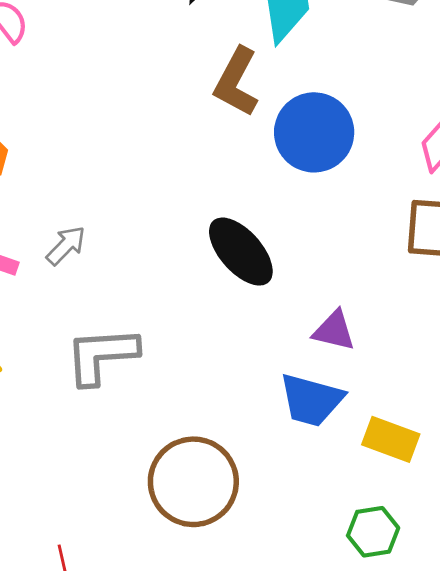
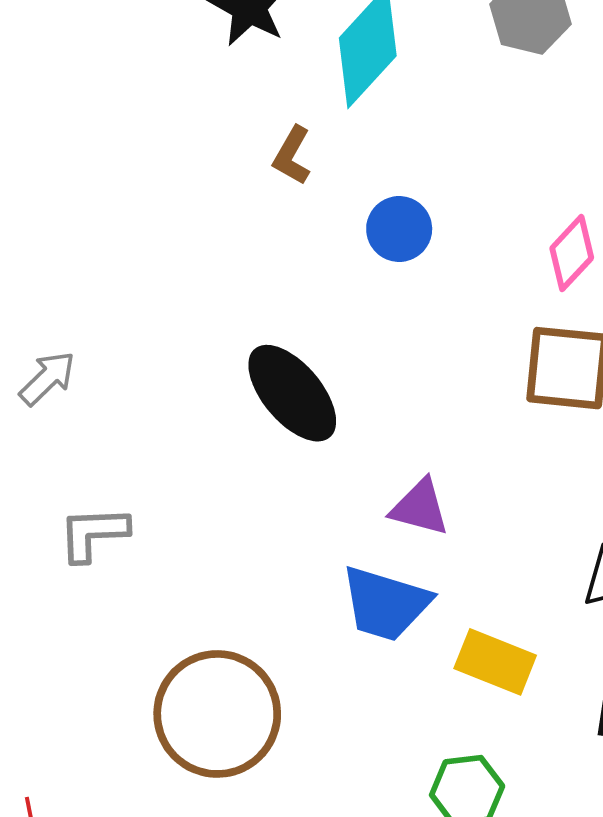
brown L-shape: (236, 82) -> (292, 156), size x0.6
blue circle: (314, 132) -> (399, 229), size x0.6
gray L-shape: (102, 355) -> (93, 534), size x0.7

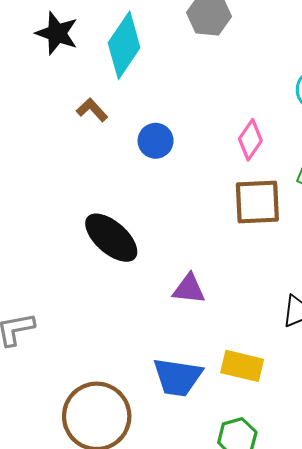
brown L-shape: (292, 156) -> (92, 110), turned 116
blue trapezoid: (385, 604) -> (178, 377), moved

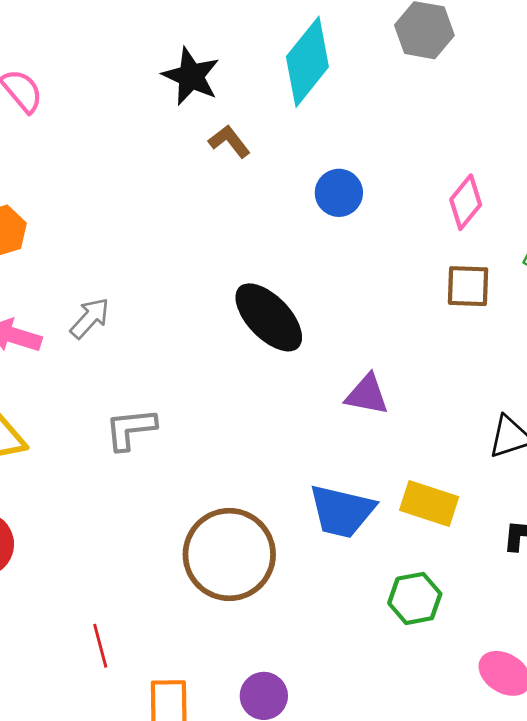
black star: (57, 33) -> (191, 76), moved
brown L-shape: (92, 110) -> (229, 141), moved
brown square: (257, 202) -> (468, 286), size x0.7

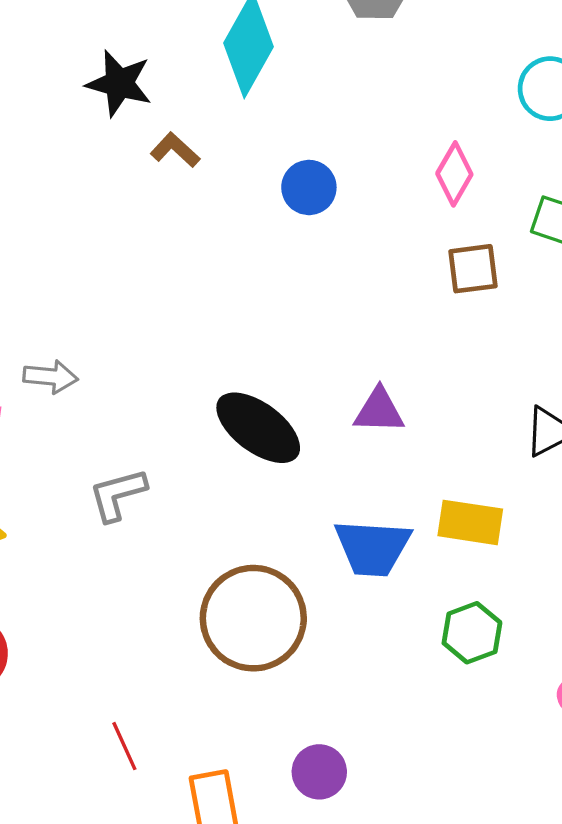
black ellipse: (269, 317) -> (258, 428), moved
gray arrow: (90, 318) -> (50, 377), turned 63

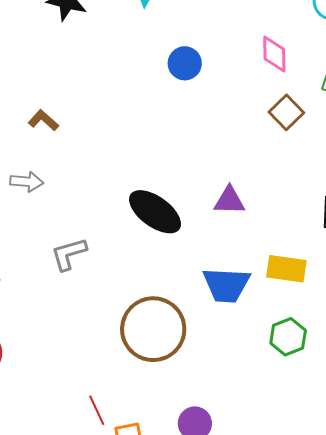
brown L-shape: (175, 150) -> (43, 120), moved
pink diamond: (454, 174) -> (274, 54), turned -30
brown square: (473, 269) -> (286, 112), turned -36
red line: (124, 746) -> (97, 410), moved

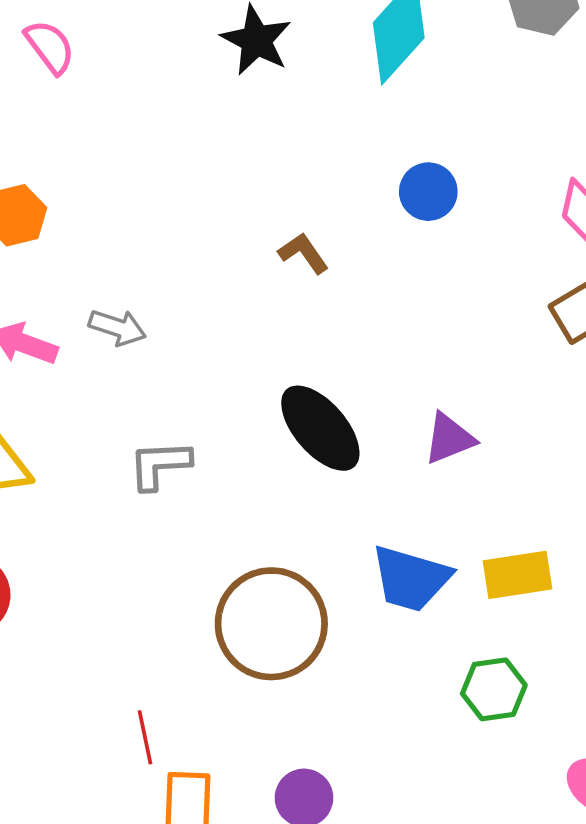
brown L-shape: (43, 120) -> (303, 253), moved
purple triangle: (229, 201) -> (449, 439), turned -36
yellow rectangle: (286, 269) -> (518, 575), turned -30

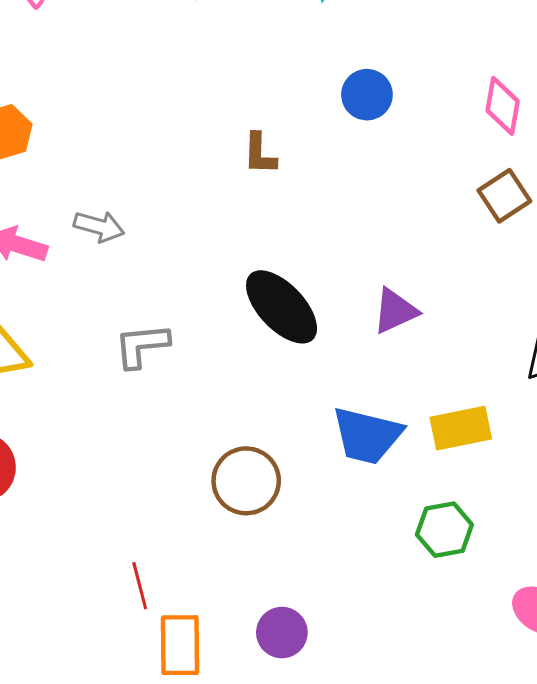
brown L-shape: (303, 253) -> (260, 154), turned -141
brown circle: (271, 624) -> (246, 481), size x0.7

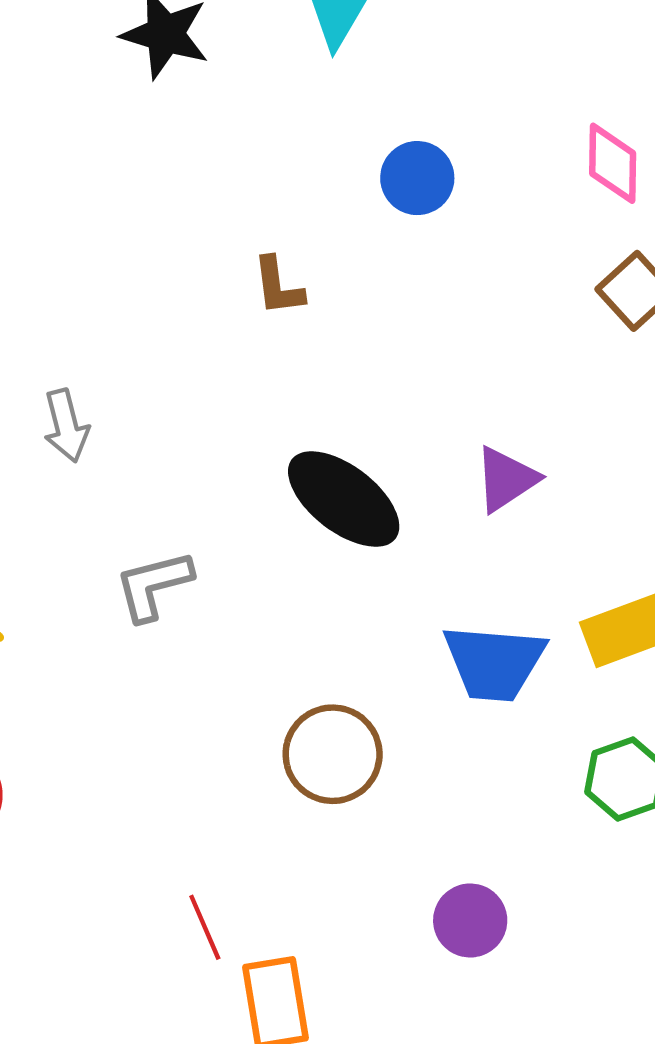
gray arrow: (99, 226) -> (66, 426), turned 69
purple circle: (282, 633) -> (470, 920), moved

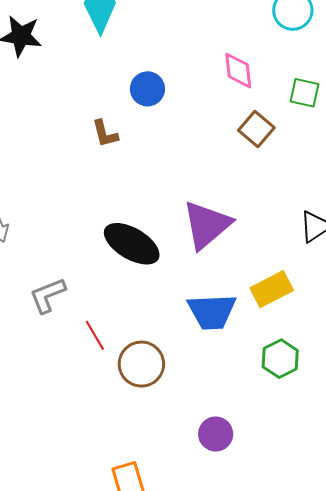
brown L-shape: (278, 286) -> (105, 134), moved
purple triangle: (506, 479) -> (207, 225), size x1.6
red line: (205, 927) -> (95, 335), moved

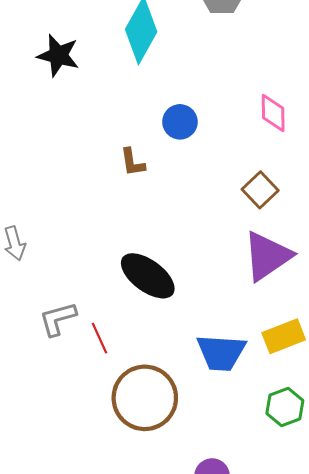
brown square: (256, 129) -> (260, 190), moved
purple triangle: (207, 225) -> (267, 256), moved
red line: (95, 335) -> (100, 338), moved
brown circle: (141, 364) -> (145, 398), size x1.4

